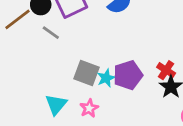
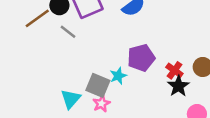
gray square: (86, 73) -> (98, 85), moved
purple pentagon: (128, 75) -> (141, 58), moved

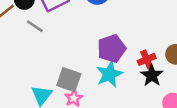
red cross: (174, 70) -> (147, 59), turned 35
cyan star: (118, 76) -> (109, 74), moved, size x1.5

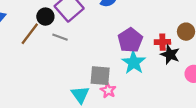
red cross: (147, 59) -> (162, 42), turned 35

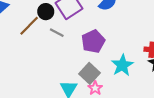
purple pentagon: (130, 40) -> (93, 41), moved
gray square: (100, 76) -> (90, 73), turned 30

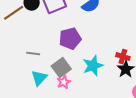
gray line: (57, 33) -> (33, 54), moved, turned -32

